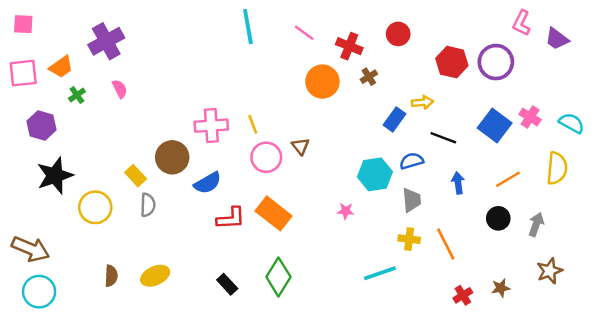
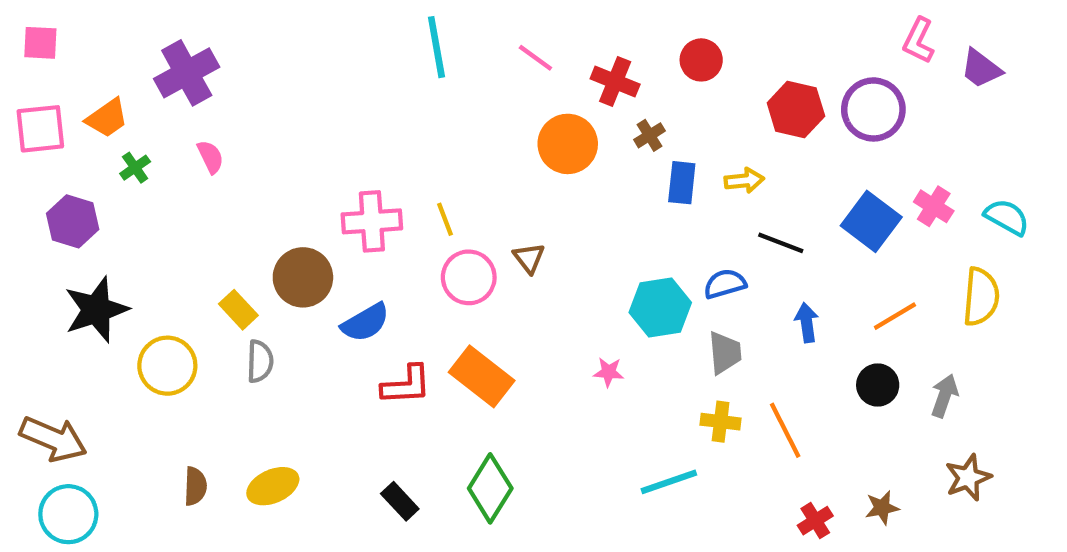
blue rectangle: (394, 119) -> (682, 183), moved, turned -30

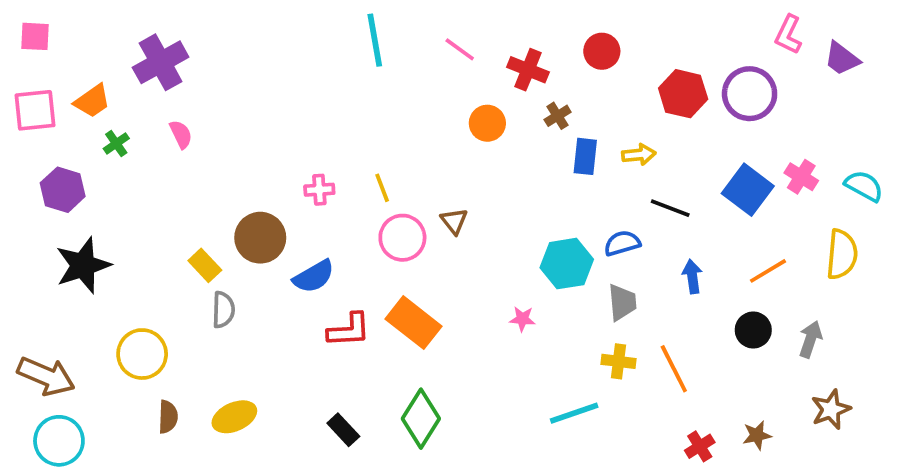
orange circle: (568, 144) -> (487, 123), size x0.7
pink cross: (372, 221) -> (319, 190), size x0.6
yellow circle: (167, 366) -> (142, 354), moved

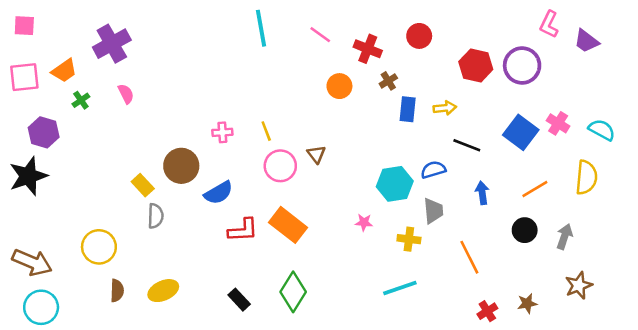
black star: (83, 265) -> (28, 176), moved
yellow cross: (618, 361) -> (409, 239), moved

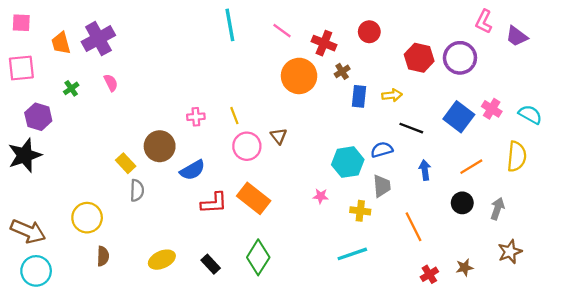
orange trapezoid: (64, 71) -> (61, 43), moved, turned 110
orange circle: (339, 86) -> (299, 76), size x1.6
yellow ellipse: (163, 291) -> (162, 260), moved

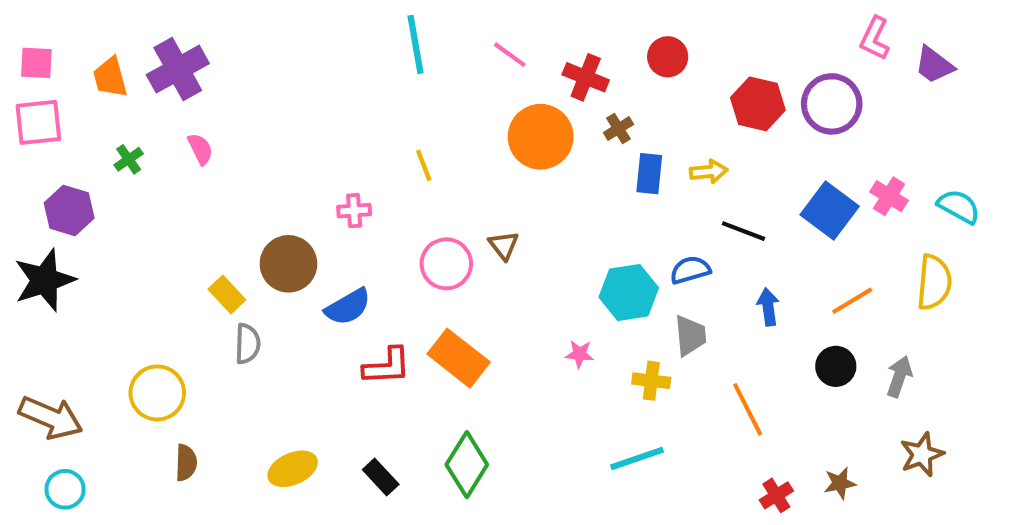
pink square: (21, 23) -> (36, 63), moved
yellow line: (234, 116) -> (424, 165), moved
cyan circle: (36, 271) -> (65, 489), size x0.7

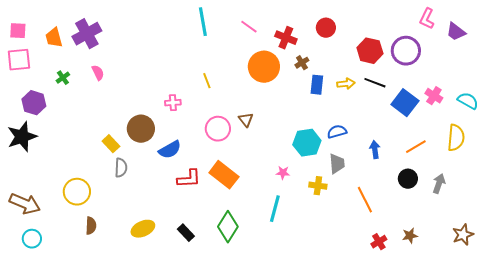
black line: (744, 231) -> (375, 83), moved
brown star: (922, 454) -> (463, 235), moved
cyan line: (637, 459) -> (275, 209), moved, turned -56

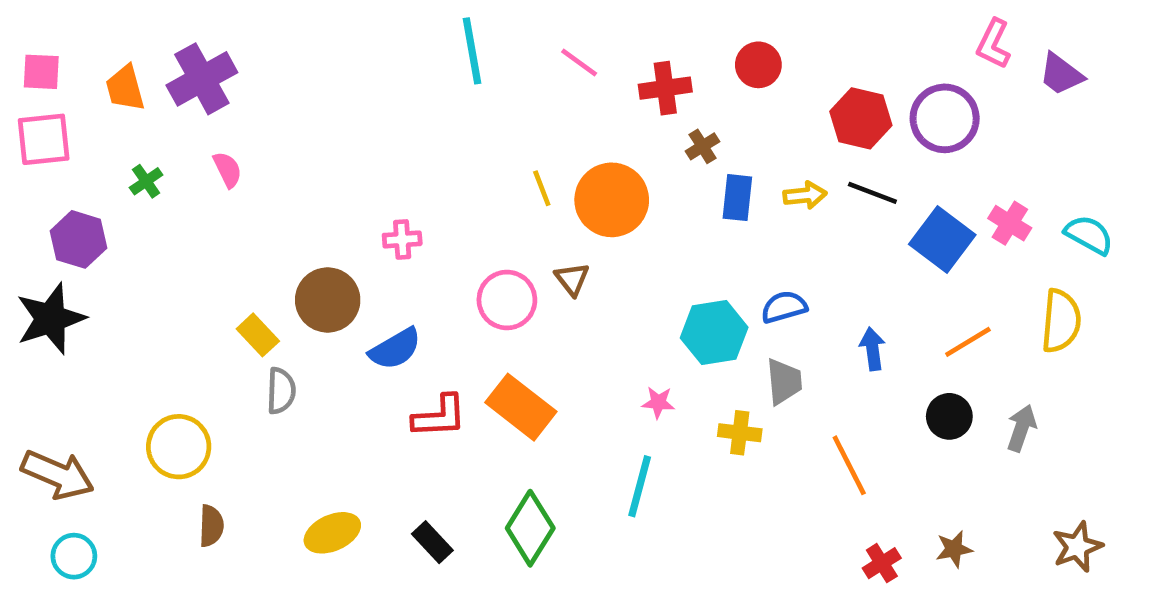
red cross: (286, 38) -> (665, 88), turned -30
orange circle: (264, 67) -> (612, 200), moved
yellow line: (207, 81) -> (542, 188), moved

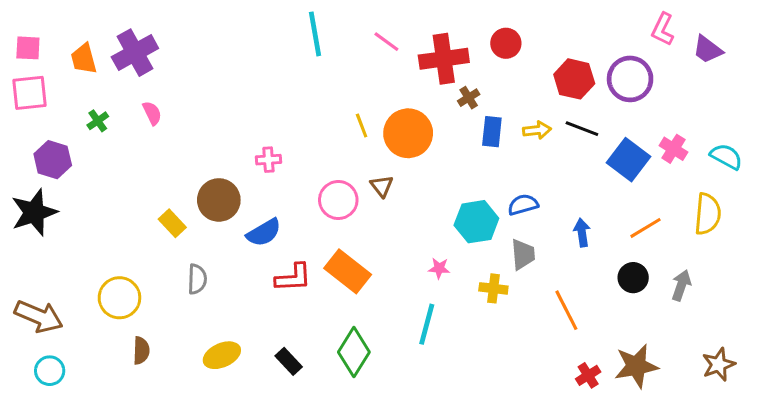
red cross: (665, 88) -> (444, 59), size x1.4
gray semicircle: (281, 391) -> (197, 279), moved
brown star: (954, 549) -> (636, 366), size x1.8

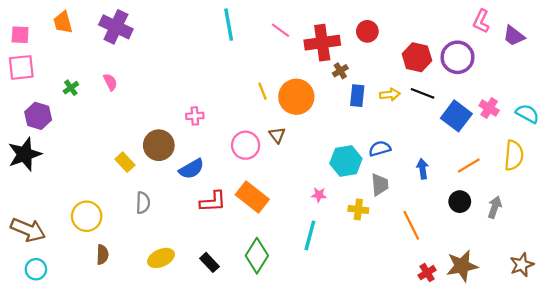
purple cross: (135, 53) -> (116, 27), moved, turned -36
orange trapezoid: (84, 59) -> (63, 22), moved

